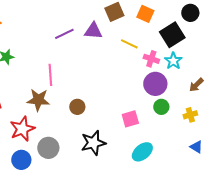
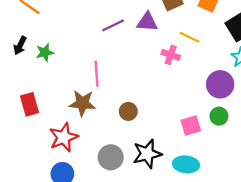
pink cross: (151, 59) -> (171, 55), moved
green circle: (161, 107) -> (219, 116), moved
gray circle: (48, 148) -> (111, 157), moved
cyan ellipse: (142, 152) -> (186, 164), moved, turned 45

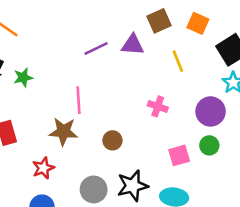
yellow line: (190, 37) -> (178, 61), turned 42
pink cross: (171, 55) -> (158, 106), moved
red star: (64, 137) -> (43, 168), size x0.7

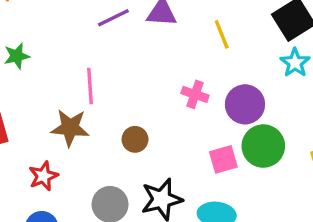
purple circle: (211, 111) -> (245, 104), moved
green circle: (209, 145) -> (263, 146), size x1.6

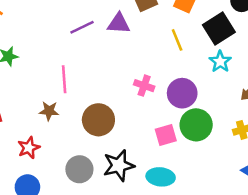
yellow line: (222, 34) -> (177, 40), moved
brown star: (70, 128) -> (49, 111), size x0.7
brown circle: (135, 139) -> (98, 120), size x1.6

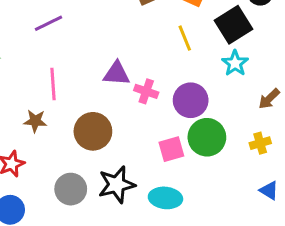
purple triangle: (119, 23) -> (117, 74), moved
purple line: (82, 27) -> (49, 23), moved

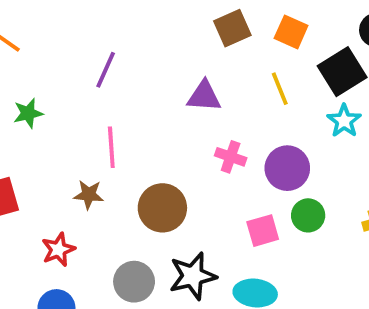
purple line: (49, 23) -> (106, 70), turned -40
purple triangle: (117, 74) -> (204, 96), moved
green circle: (207, 137) -> (308, 215), size x0.7

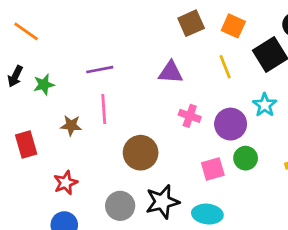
purple line: (106, 70) -> (100, 70), moved, turned 55
cyan star: (344, 121) -> (265, 105), moved
brown star: (89, 195) -> (71, 125), moved

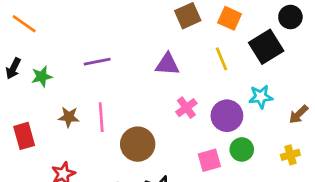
cyan star: (265, 105) -> (261, 97), turned 30
pink line: (104, 109) -> (101, 117), moved
pink cross: (190, 116) -> (186, 108), turned 35

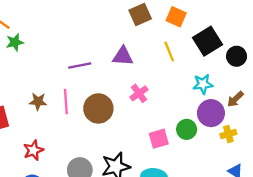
black circle: (290, 17) -> (237, 56), moved
purple line: (97, 62) -> (80, 66), moved
green star: (42, 76) -> (15, 42), moved
purple circle: (227, 116) -> (211, 113), moved
brown circle: (138, 144) -> (98, 108), moved

